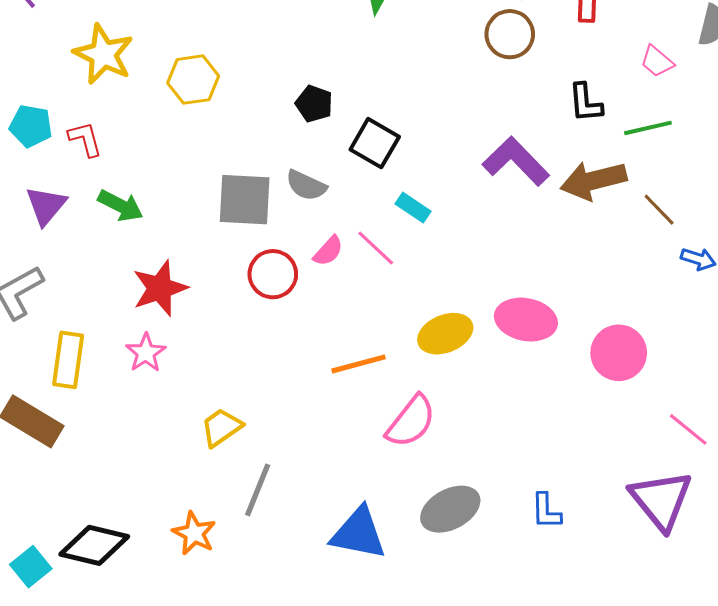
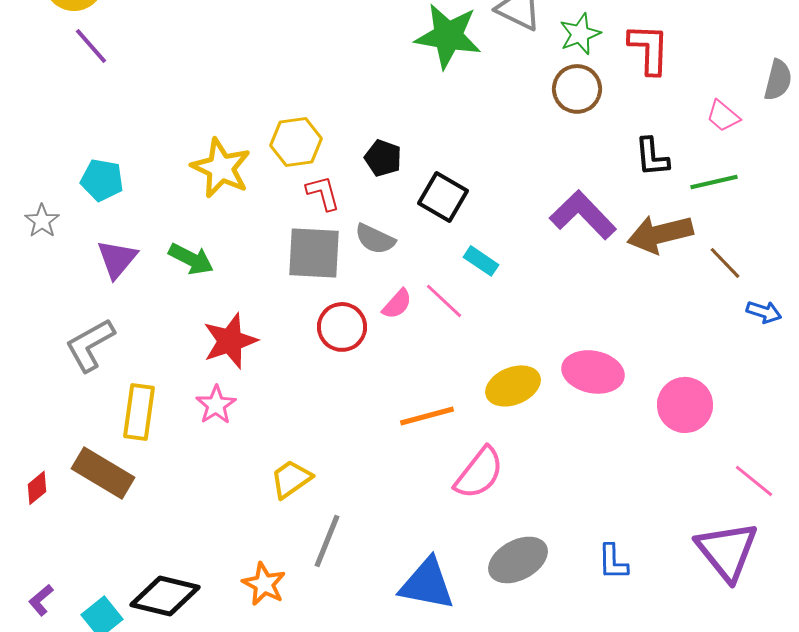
yellow star: (103, 54) -> (221, 168), moved
yellow hexagon: (193, 80) -> (296, 142), moved
red L-shape: (85, 139) -> (323, 193), moved

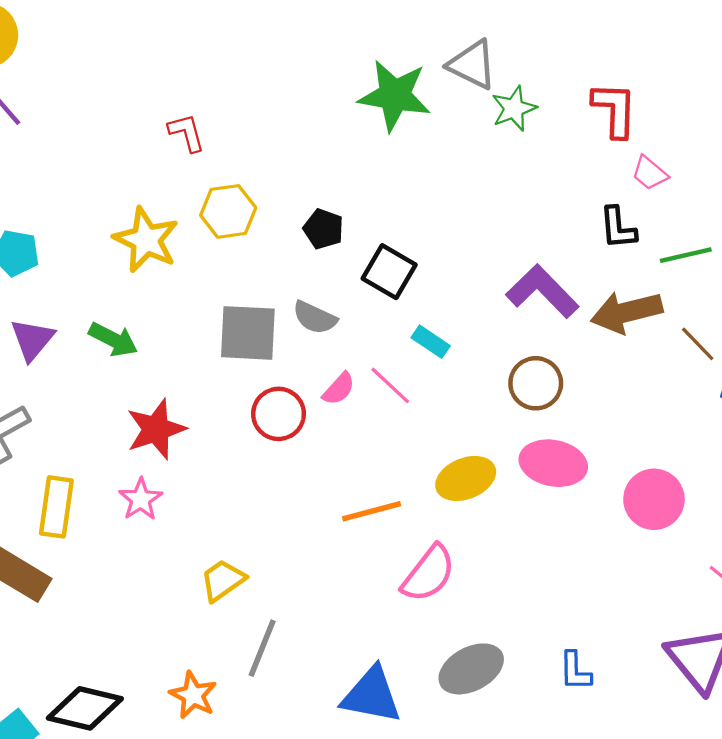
green star: (580, 34) -> (514, 109), moved
brown circle: (577, 89) -> (536, 383), moved
pink trapezoid: (723, 116) -> (650, 173), moved
red L-shape: (323, 193) -> (187, 133), moved

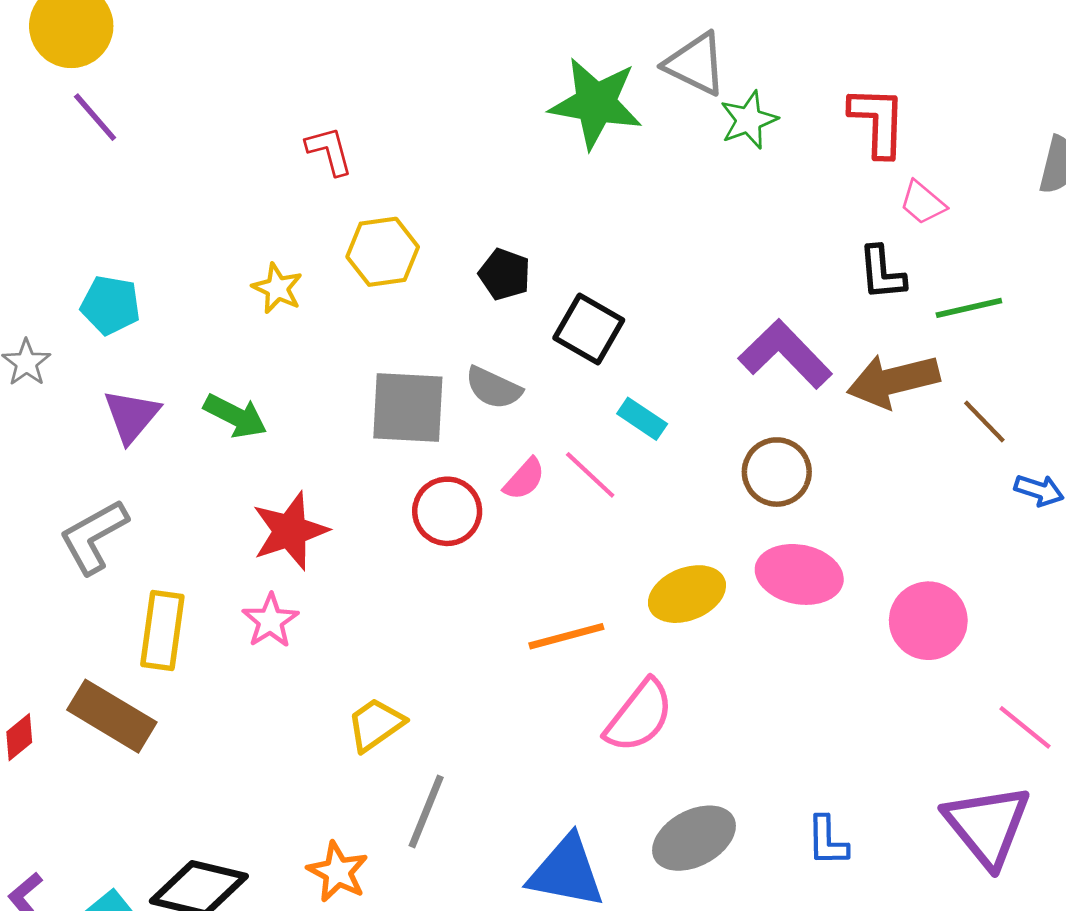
yellow star: (146, 240) -> (277, 288), size x0.6

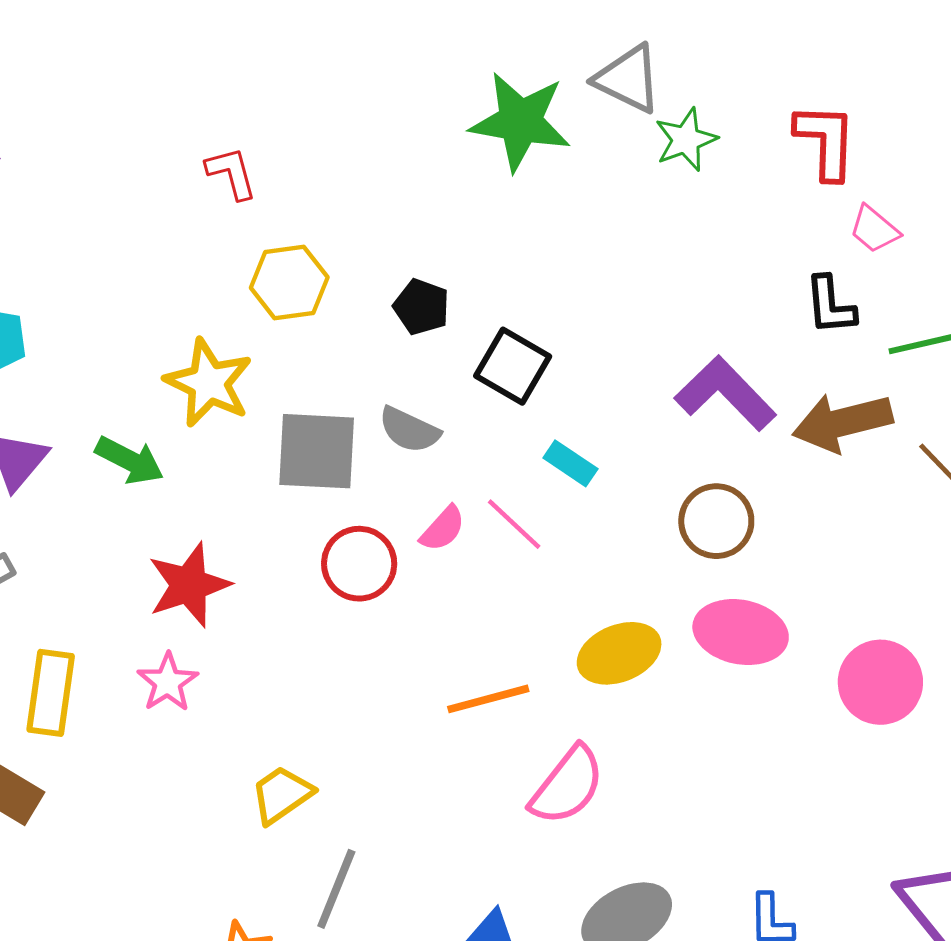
yellow star: (277, 288) -> (209, 383), moved, size x1.6

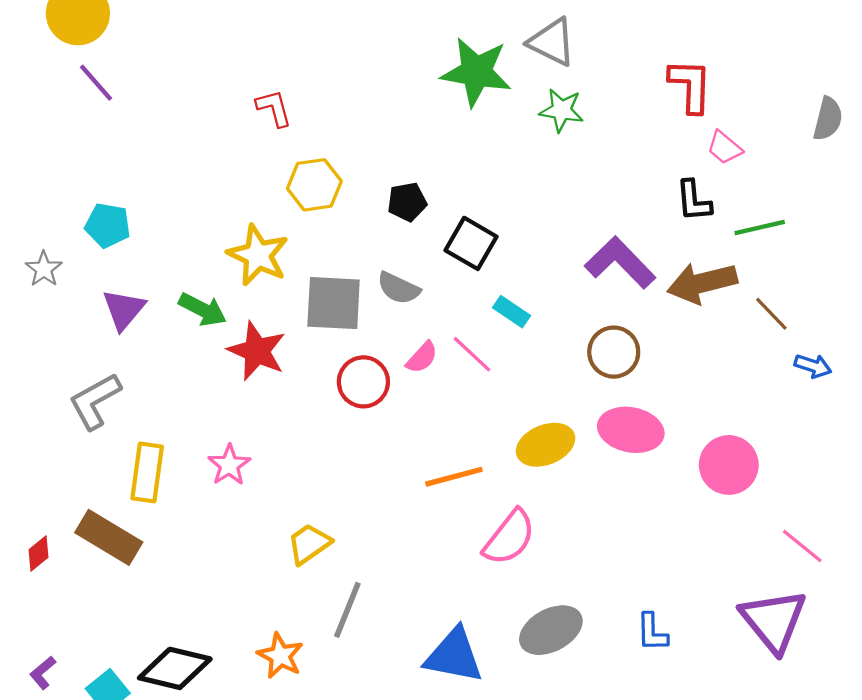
green star: (686, 140) -> (562, 110), moved, turned 30
black pentagon: (421, 307) -> (407, 202), turned -30
red star: (189, 585) -> (257, 351), moved, turned -30

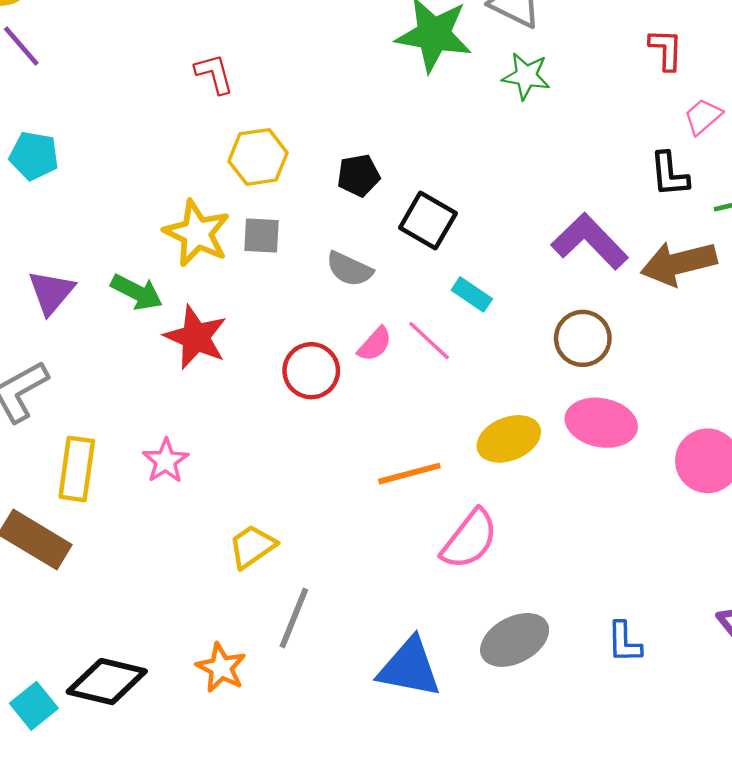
red L-shape: (690, 86) -> (666, 49), size x0.7
pink trapezoid: (725, 148) -> (703, 116), turned 99
cyan pentagon: (108, 225) -> (34, 156), moved
gray square: (334, 303) -> (262, 236), moved, size x0.6

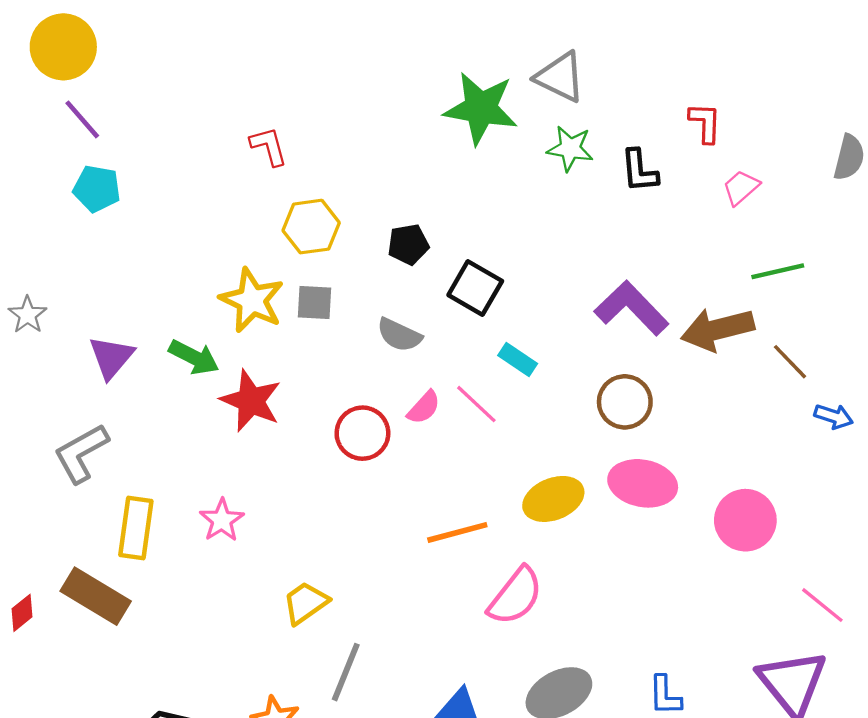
cyan pentagon: (34, 156) -> (97, 189), moved
black L-shape: (669, 174) -> (639, 171), moved

